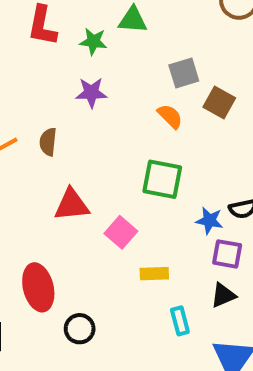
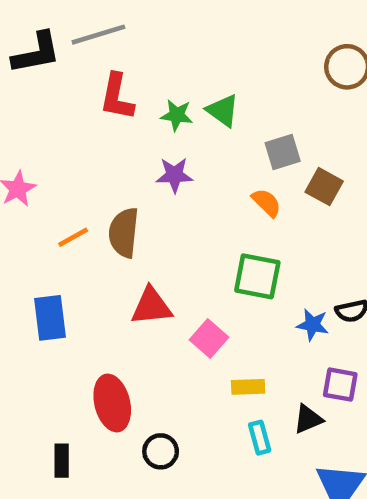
green triangle: (133, 20) -> (223, 111), moved, turned 32
brown semicircle: (48, 142) -> (124, 233), size x1.5
purple square: (227, 254) -> (340, 385), moved
black triangle: (223, 295) -> (308, 419), moved
cyan rectangle: (180, 321) -> (260, 438), moved

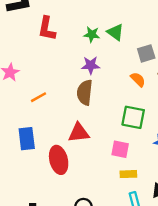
red L-shape: (117, 97) -> (47, 29), moved
brown semicircle: (124, 233) -> (85, 92), moved
pink square: (209, 339) -> (120, 149), moved, turned -30
red ellipse: (112, 403) -> (59, 160), moved

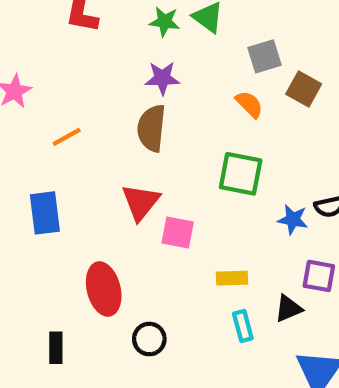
red triangle: (79, 133) -> (141, 202), turned -45
pink square: (120, 149) -> (178, 232), moved
red ellipse: (59, 160) -> (104, 289), moved

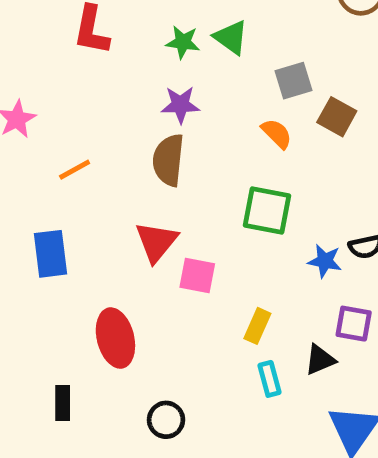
yellow rectangle: (232, 278) -> (257, 326), turned -64
black circle: (149, 339) -> (166, 420), moved

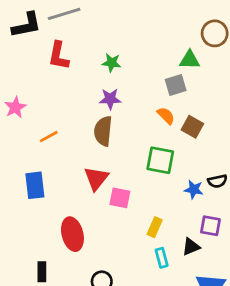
green triangle: (231, 37) -> (190, 60), moved, turned -35
brown square: (337, 117) -> (192, 127), moved

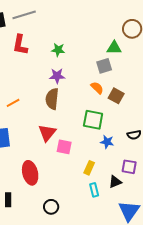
blue star: (194, 190) -> (107, 142), moved

